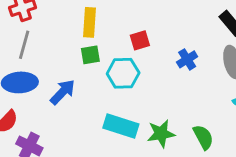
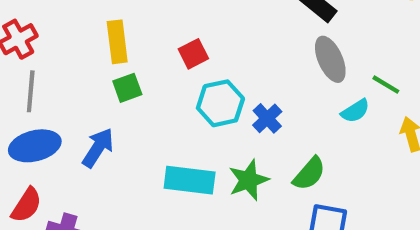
blue cross: (187, 59) -> (267, 118), moved
cyan hexagon: (123, 73) -> (220, 103), moved
green semicircle: (203, 137) -> (309, 174), turned 80

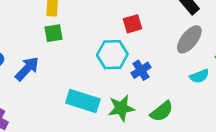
red square: (193, 54) -> (132, 24), moved
gray ellipse: (330, 59) -> (189, 39), turned 52

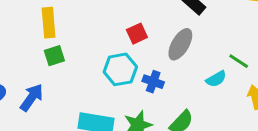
gray ellipse: (189, 39) -> (180, 44), moved
blue cross: (141, 70) -> (153, 82), turned -30

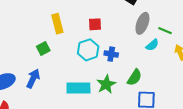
yellow rectangle: (49, 23) -> (57, 24), moved
red square: (137, 34) -> (95, 24), turned 32
gray ellipse: (180, 44) -> (142, 23), moved

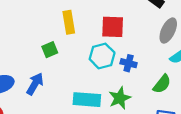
red square: (95, 24) -> (113, 27), size x1.5
green semicircle: (134, 77) -> (162, 84), moved

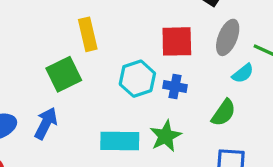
red square: (113, 27) -> (177, 41), moved
green square: (50, 50) -> (64, 74), size x1.5

